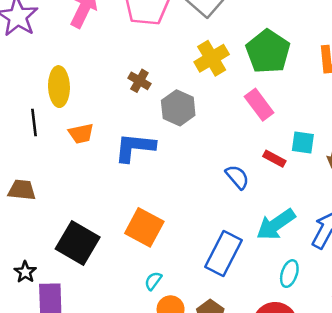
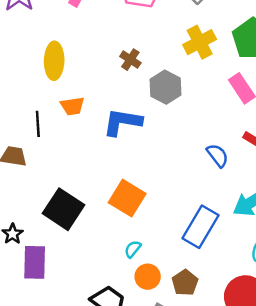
black line: (34, 123) -> (38, 124), moved

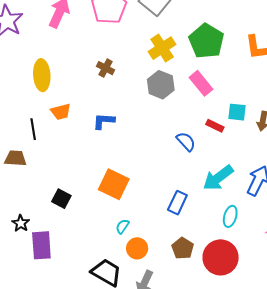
gray hexagon: (165, 87) -> (161, 85), moved
blue L-shape: (122, 122) -> (104, 121), size x0.7
black square: (63, 209) -> (61, 199), size x0.6
blue rectangle: (201, 227) -> (177, 203), size x0.7
brown pentagon: (185, 283) -> (183, 248), moved

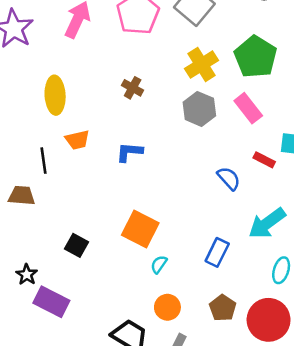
cyan semicircle: (122, 226) -> (159, 264), moved
purple rectangle: (41, 245) -> (51, 302), turned -60

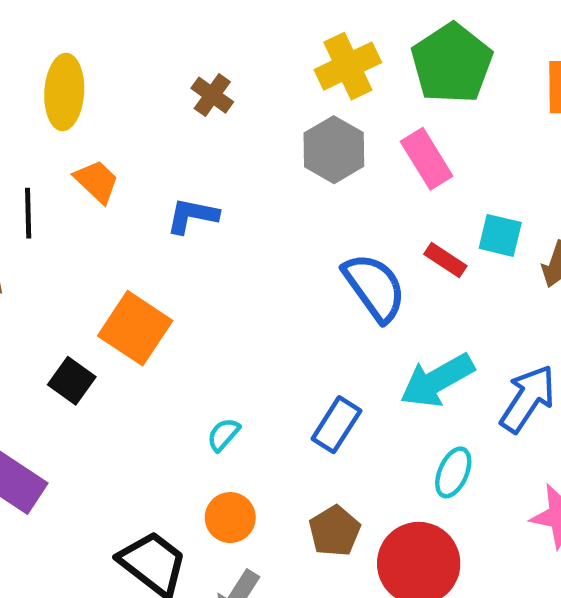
orange trapezoid: (77, 140) -> (97, 181), turned -130
blue semicircle: (229, 178) -> (374, 287), size x1.5
orange square: (140, 229) -> (135, 328), moved

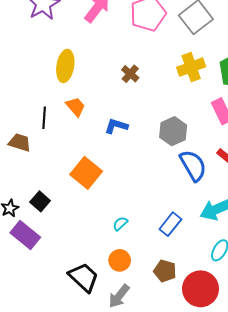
gray hexagon: (334, 150) -> (173, 131), moved
black square: (72, 381) -> (40, 201), moved
brown pentagon: (335, 531) -> (165, 271), turned -30

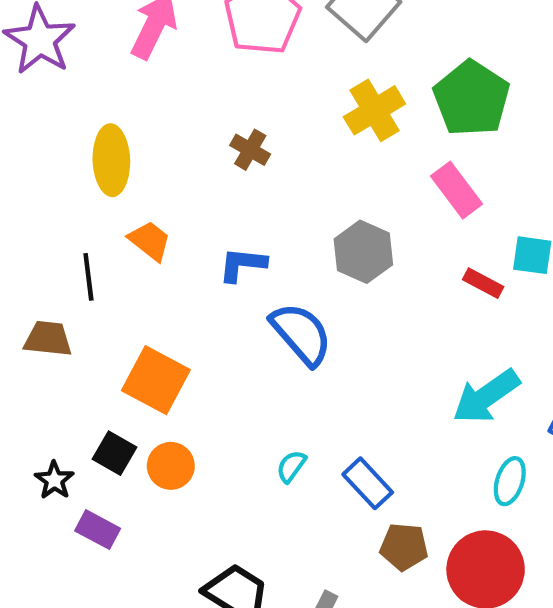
blue semicircle: (193, 165) -> (301, 334), moved
orange square: (86, 173) -> (156, 380), moved
blue rectangle: (170, 224) -> (368, 483), moved, turned -70
purple rectangle: (25, 235) -> (98, 530), size x0.7
orange circle: (120, 260) -> (171, 466), moved

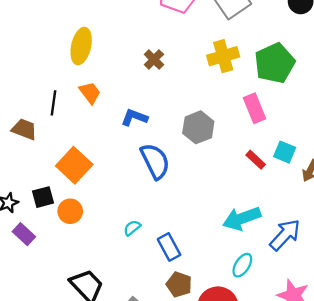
black square: (114, 453) -> (43, 197), turned 30

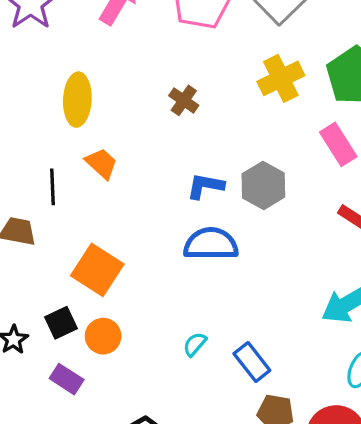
blue L-shape: (134, 117) -> (205, 186), moved
blue semicircle: (155, 161) -> (211, 244), turned -54
purple rectangle: (24, 234) -> (67, 379), moved

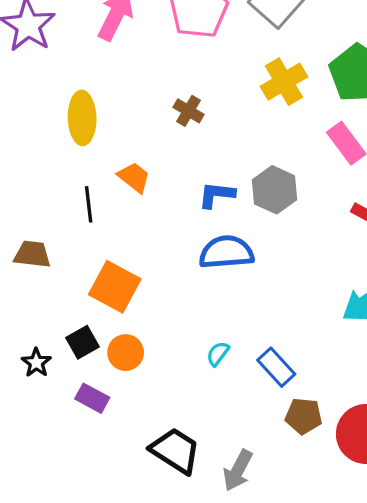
orange trapezoid: (101, 163) -> (134, 177), moved
black line: (53, 187) -> (89, 204), moved

